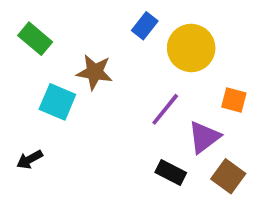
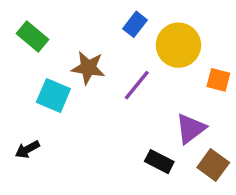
orange square: (234, 100) -> (218, 80), moved
purple line: (165, 109) -> (137, 85), moved

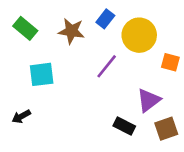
brown star: (88, 68) -> (71, 31), moved
cyan square: (53, 96) -> (42, 74), turned -30
brown square: (213, 165) -> (166, 129), turned 35

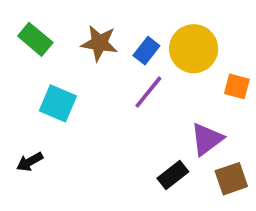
blue rectangle: (105, 19) -> (146, 51), moved
cyan square: (42, 74) -> (58, 103), turned 30
black rectangle: (124, 126) -> (173, 175), turned -65

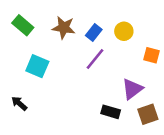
yellow circle: (194, 49) -> (124, 31), size x0.6
black arrow: (30, 162) -> (19, 103), turned 70
black rectangle: (173, 175) -> (111, 112), turned 54

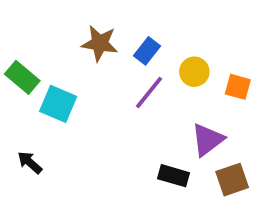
green rectangle: (23, 25) -> (22, 77), moved
yellow circle: (124, 31) -> (194, 72), moved

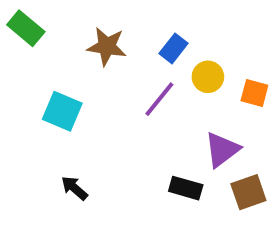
blue rectangle: (147, 51) -> (174, 48), moved
green rectangle: (22, 77) -> (26, 28), moved
black arrow: (30, 162) -> (74, 188), moved

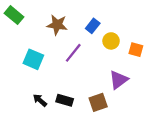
purple line: (159, 99) -> (73, 53), moved
black rectangle: (186, 188) -> (65, 100), moved
brown square: (248, 192) -> (98, 102), moved

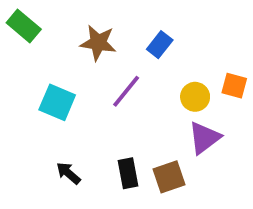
yellow circle: (111, 41) -> (195, 97), moved
black rectangle: (65, 100) -> (128, 173), moved, turned 63

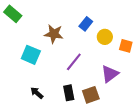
brown star: (98, 43) -> (54, 34), moved
purple line: (126, 91) -> (74, 62), moved
yellow circle: (195, 97) -> (105, 37), moved

